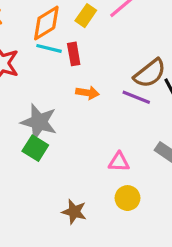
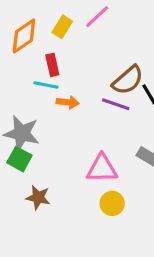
cyan line: (49, 48) -> (46, 85), moved
pink triangle: (119, 162) -> (102, 168), size x1.5
brown star: (74, 212) -> (38, 198), moved

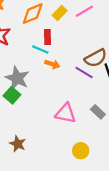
brown star: (38, 198) -> (18, 144), moved
yellow circle: (112, 203) -> (81, 151), moved

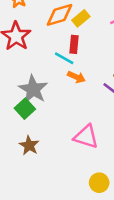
yellow rectangle: (60, 13) -> (81, 18), moved
brown star: (18, 144) -> (29, 145), moved

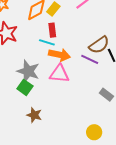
orange arrow: (76, 77) -> (59, 55), size x1.5
pink triangle: (86, 137) -> (59, 74), moved

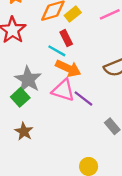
red rectangle: (52, 30) -> (66, 38), turned -32
purple line: (90, 59) -> (83, 99), moved

